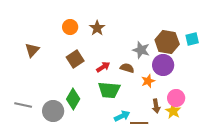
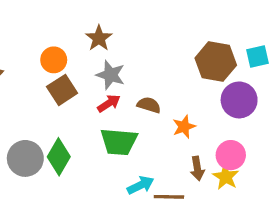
orange circle: (70, 27) -> (54, 60), moved
gray star: (141, 50) -> (110, 75), moved
purple circle: (163, 65) -> (239, 100), moved
gray circle: (53, 111) -> (25, 158), moved

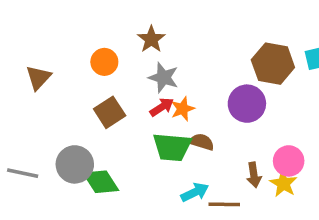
brown square: (62, 90) -> (110, 112), moved
purple circle: (239, 100) -> (247, 104), moved
brown semicircle: (149, 105) -> (202, 142), moved
orange star: (184, 127) -> (183, 109), moved
green diamond: (59, 157) -> (101, 182), moved, turned -63

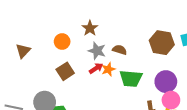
purple circle: (247, 104) -> (166, 82), moved
brown semicircle: (202, 142) -> (120, 50), moved
green trapezoid: (172, 147) -> (131, 79), moved

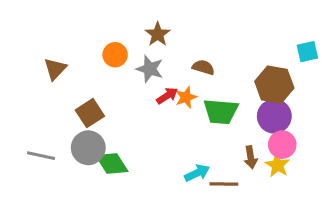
brown hexagon: (162, 43) -> (274, 85), moved
gray star: (97, 51) -> (150, 69), moved
brown square: (65, 71) -> (90, 113), moved

